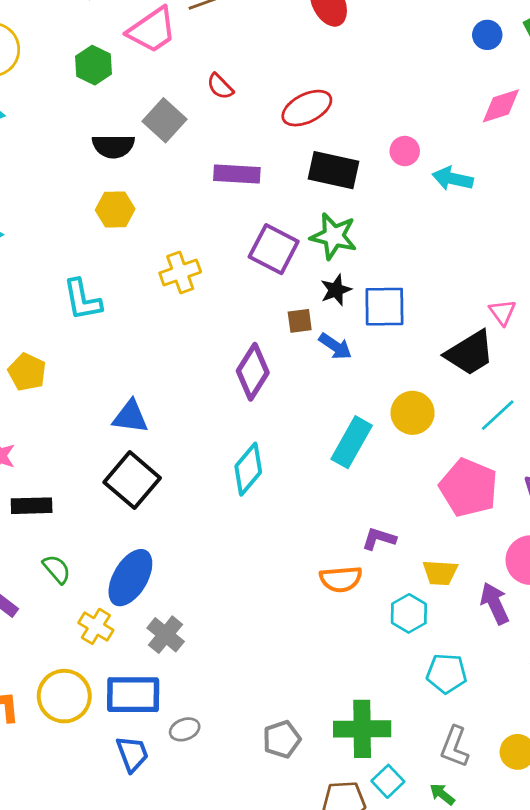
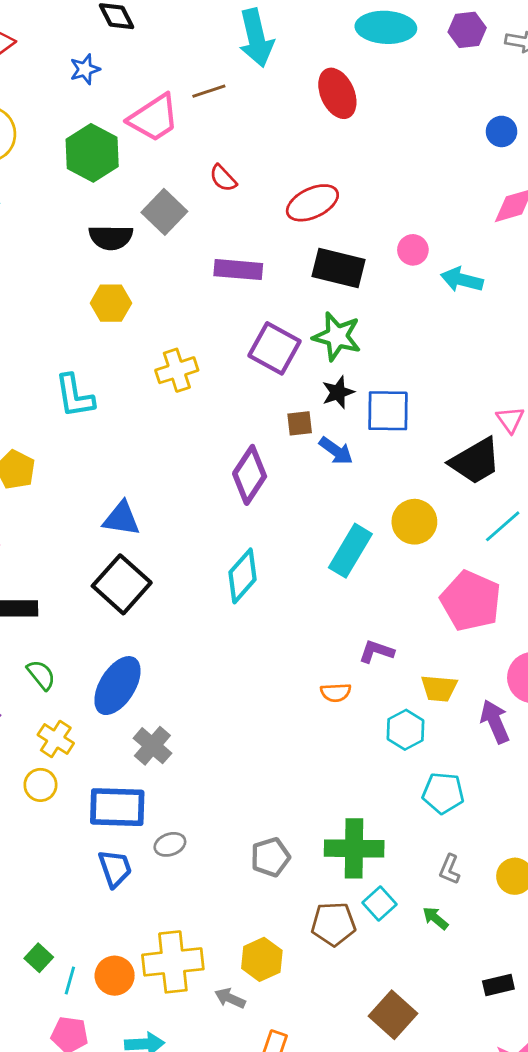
green hexagon: (93, 65) -> (92, 153), size x1.4
orange semicircle: (341, 579) -> (336, 692), size x0.7
yellow cross: (96, 626) -> (56, 739), moved
yellow circle: (64, 696) -> (40, 785), moved, size x0.6
gray L-shape: (455, 747) -> (450, 869), size x0.7

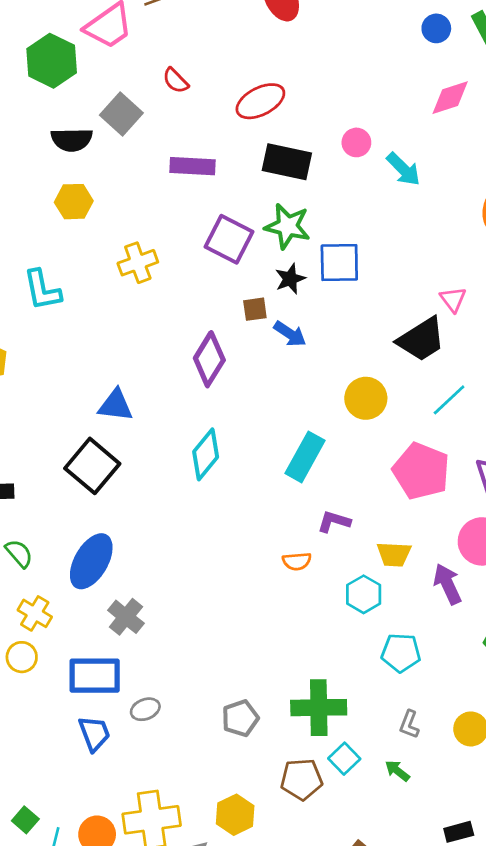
cyan arrow: (462, 280) -> (403, 169), turned -147
blue square: (388, 411) -> (339, 263), moved
blue triangle: (121, 519) -> (116, 405), moved
cyan rectangle: (350, 551) -> (305, 457), moved

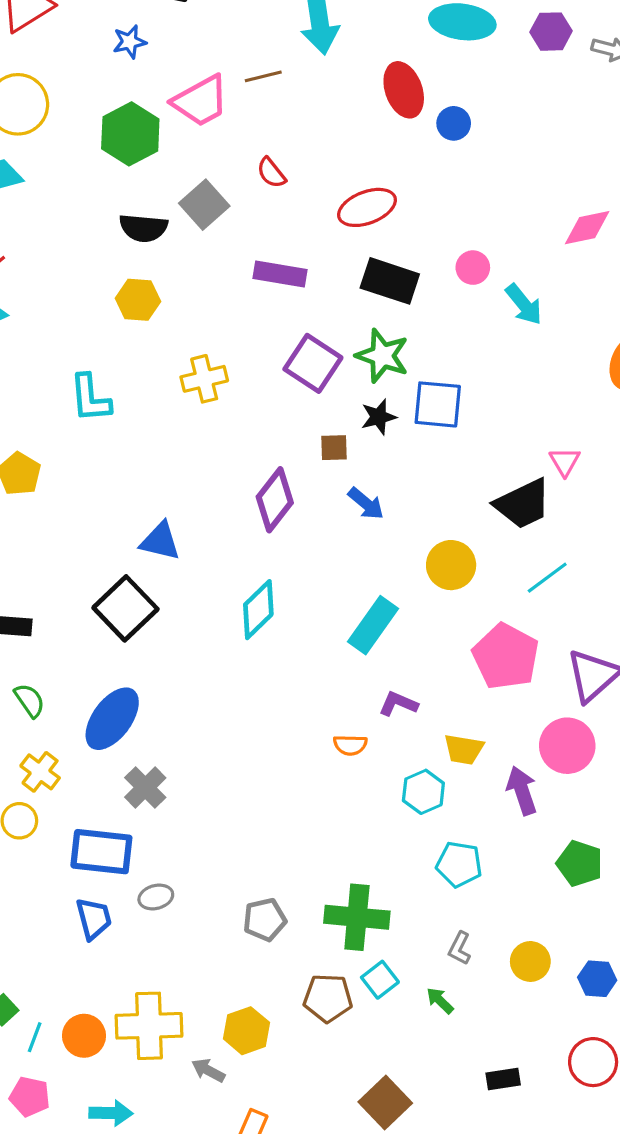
blue circle: (436, 28) -> (454, 123), moved
blue arrow: (290, 334) -> (366, 504), moved

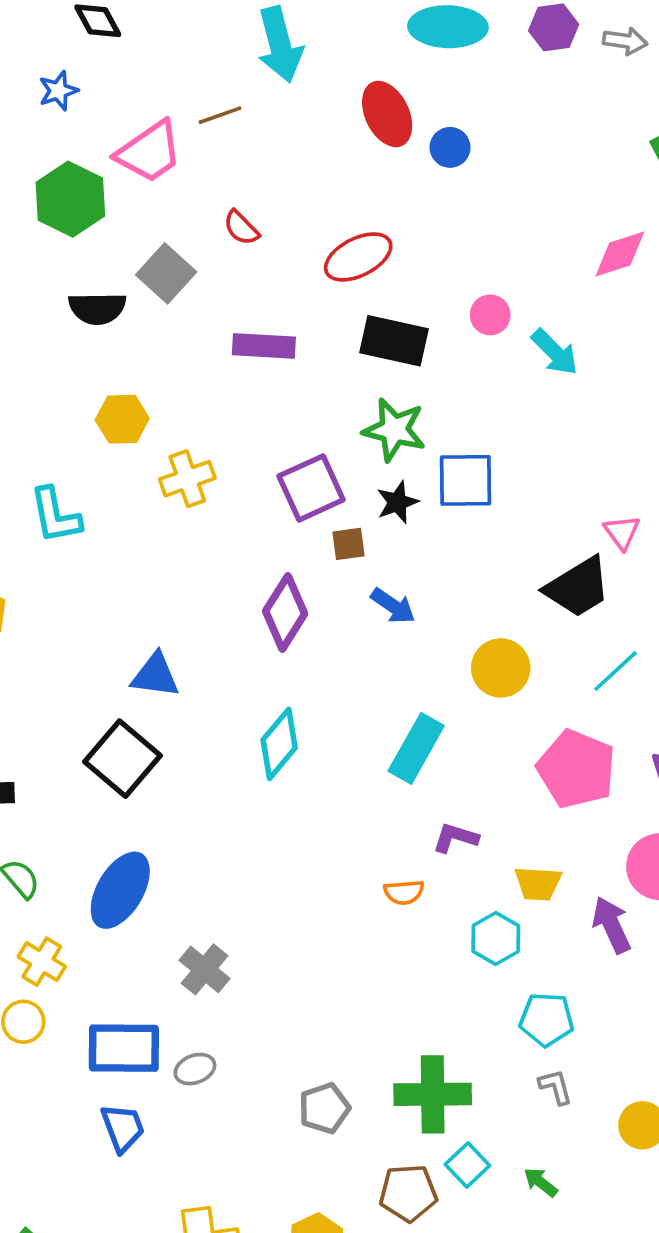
yellow hexagon: (138, 300) -> (122, 419), moved
purple square: (313, 363) -> (311, 488), moved, turned 38
gray cross: (145, 788) -> (205, 969), moved
gray ellipse: (156, 897) -> (195, 1069), moved
gray L-shape: (460, 948) -> (556, 1087), moved, turned 144

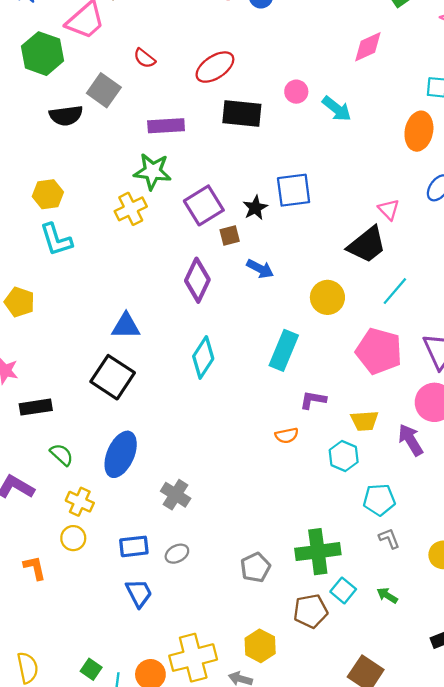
yellow hexagon: (122, 419) -> (48, 194), moved
green star: (394, 430) -> (152, 171), moved
blue rectangle: (124, 1048) -> (134, 546), size x0.7

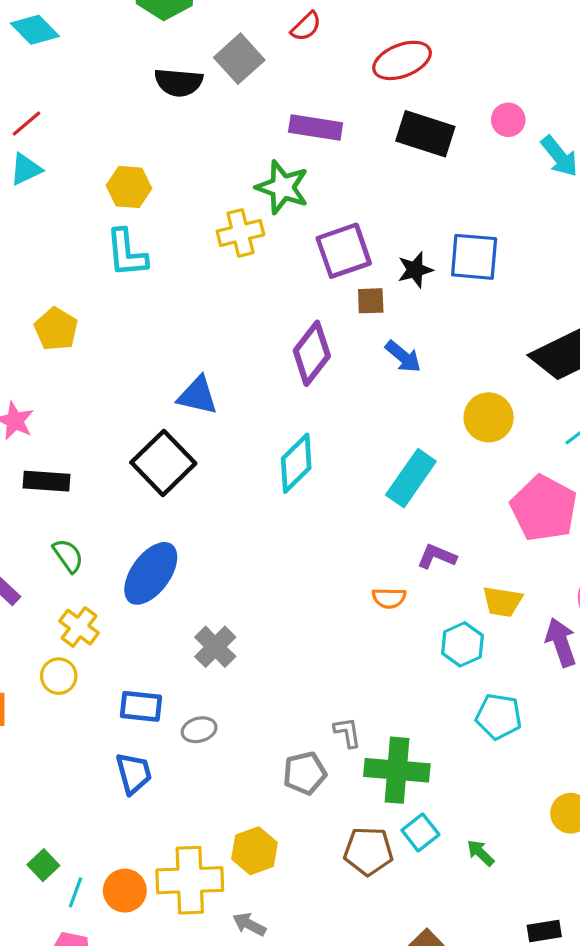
red semicircle: (144, 58) -> (306, 26), turned -95
gray L-shape: (389, 538) -> (347, 732), moved
yellow hexagon: (260, 646) -> (255, 851), moved

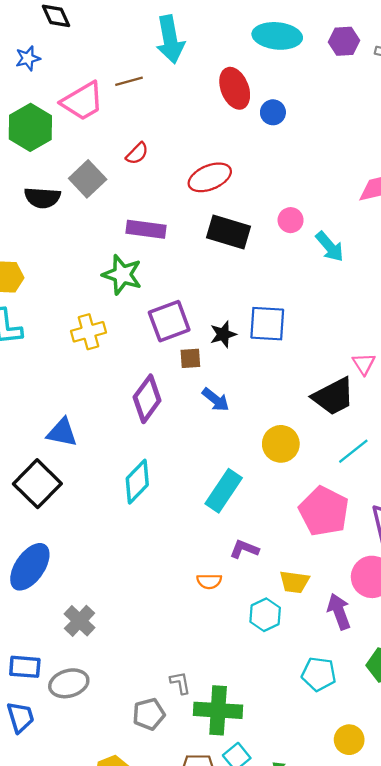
yellow cross: (240, 233) -> (88, 332), moved
cyan pentagon: (499, 716) -> (319, 674), moved
gray ellipse: (199, 730) -> (69, 683), size x1.5

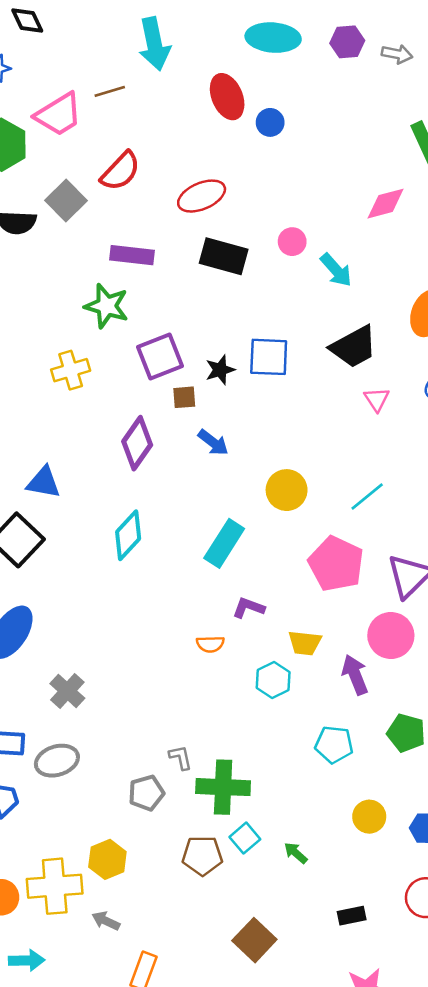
red semicircle: (137, 153) -> (120, 171), size x1.6
black trapezoid: (333, 396) -> (354, 347), moved

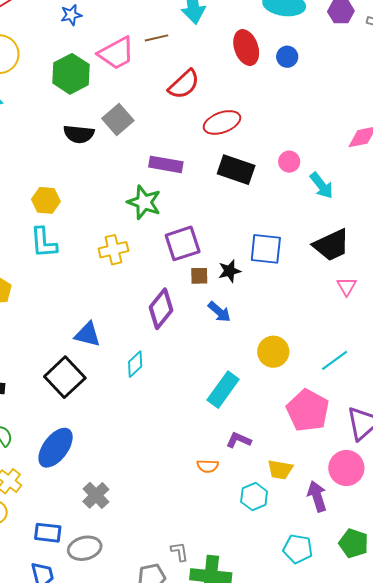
blue circle: (270, 122) -> (287, 57), moved
red semicircle: (120, 171) -> (184, 84), moved
black star: (220, 370) -> (230, 271), moved
cyan diamond: (128, 535) -> (135, 364), moved, size x0.7

